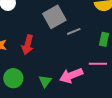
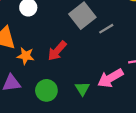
red arrow: (28, 45) -> (57, 51), turned 36

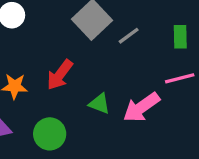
green triangle: (82, 89) -> (99, 104), moved, turned -32

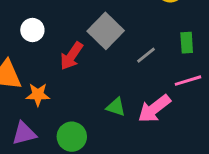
gray line: (129, 36) -> (146, 55), moved
red arrow: (60, 75) -> (71, 56), moved

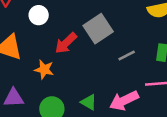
orange star: (38, 95) -> (44, 69), moved
green triangle: (116, 107) -> (89, 102), moved

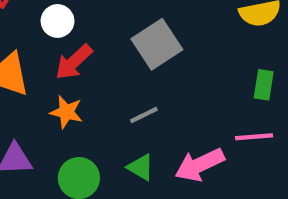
red arrow: (66, 43) -> (74, 62), moved
gray line: (127, 56) -> (144, 115), moved

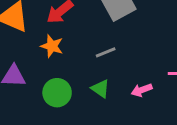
pink arrow: (200, 165) -> (142, 90), size x0.6

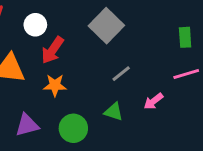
gray line: (106, 52) -> (121, 74), moved

